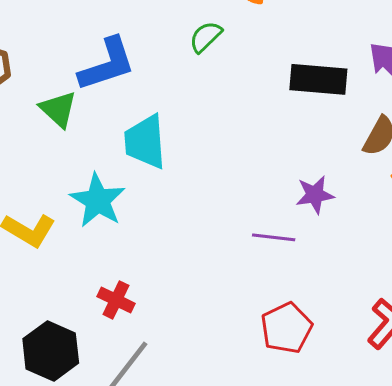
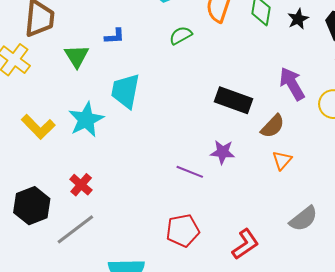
blue L-shape: (107, 64) -> (115, 36), size x0.5
black rectangle: (318, 79) -> (233, 100), moved

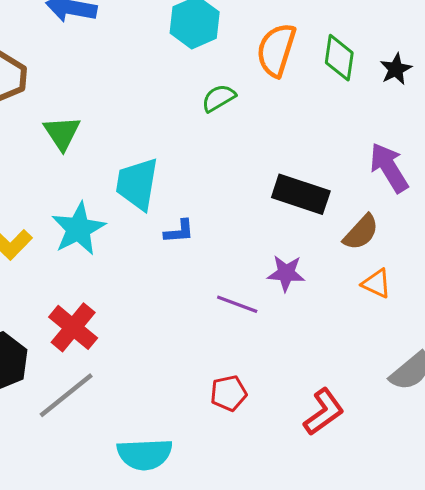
blue L-shape: (115, 36) -> (179, 231), moved
orange triangle: (282, 160) -> (376, 283), turned -45
red cross: (81, 185) -> (73, 327), size x1.4
red pentagon: (183, 231) -> (229, 393), size x0.7

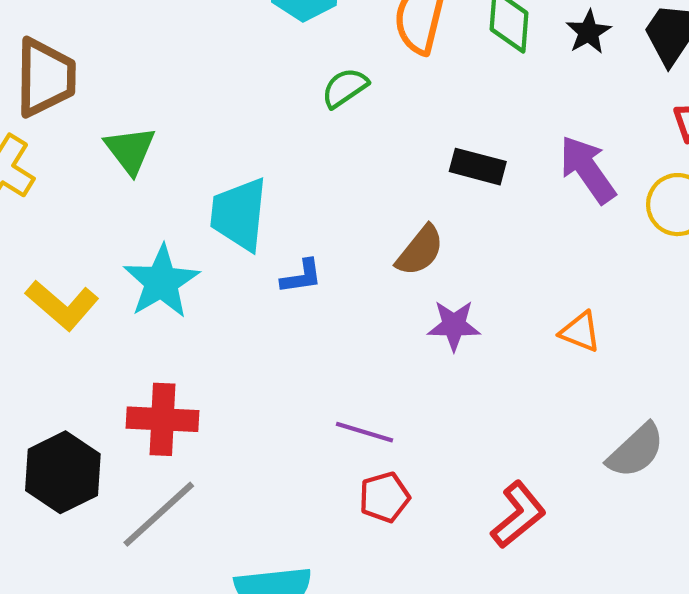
black rectangle: (301, 194) -> (478, 167), moved, size x0.7
brown semicircle: (361, 232) -> (420, 251), moved
purple line: (237, 304) -> (365, 432), moved
red cross: (73, 327) -> (163, 419), turned -33

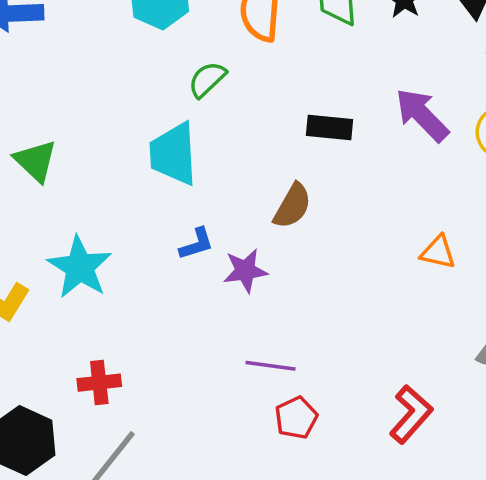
cyan trapezoid: (239, 214) -> (173, 154), moved
purple star: (454, 325) -> (245, 271), moved
red cross: (163, 419) -> (99, 383), size x0.7

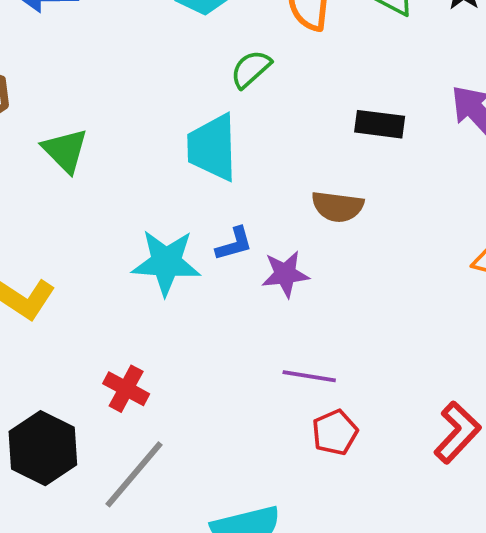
brown semicircle: (292, 206) -> (338, 207), turned 66
cyan star: (80, 267) -> (166, 262), moved, turned -30
red cross: (99, 383) -> (126, 389), turned 33

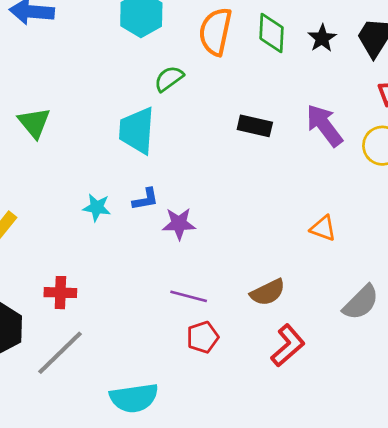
brown semicircle: (338, 207) -> (268, 292), moved, turned -39
cyan star: (166, 262) -> (97, 207), size x0.6
red cross: (126, 389) -> (60, 293), turned -32

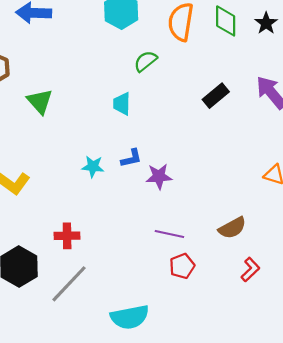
black rectangle: (255, 126) -> (216, 96), turned -50
cyan trapezoid: (137, 131) -> (122, 104), size x0.6
red L-shape: (288, 346) -> (250, 270), size x0.7

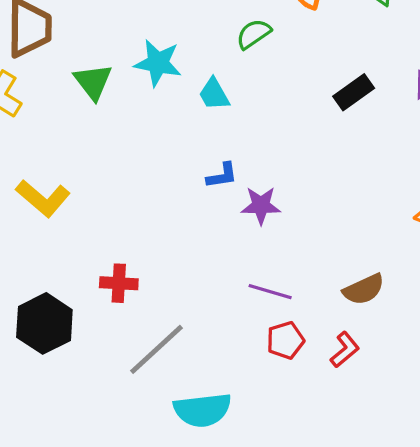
cyan trapezoid: (122, 104) -> (214, 94), turned -35
cyan star: (93, 167) -> (158, 63), moved, size x1.4
red L-shape: (250, 270) -> (345, 350), moved
gray line: (69, 284) -> (156, 349), moved

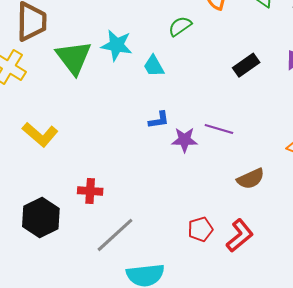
green triangle: (93, 82) -> (74, 58), size x1.4
brown semicircle: (364, 289) -> (251, 179), moved
purple line: (270, 292) -> (219, 129), moved
red L-shape: (345, 350) -> (240, 236), size x1.4

